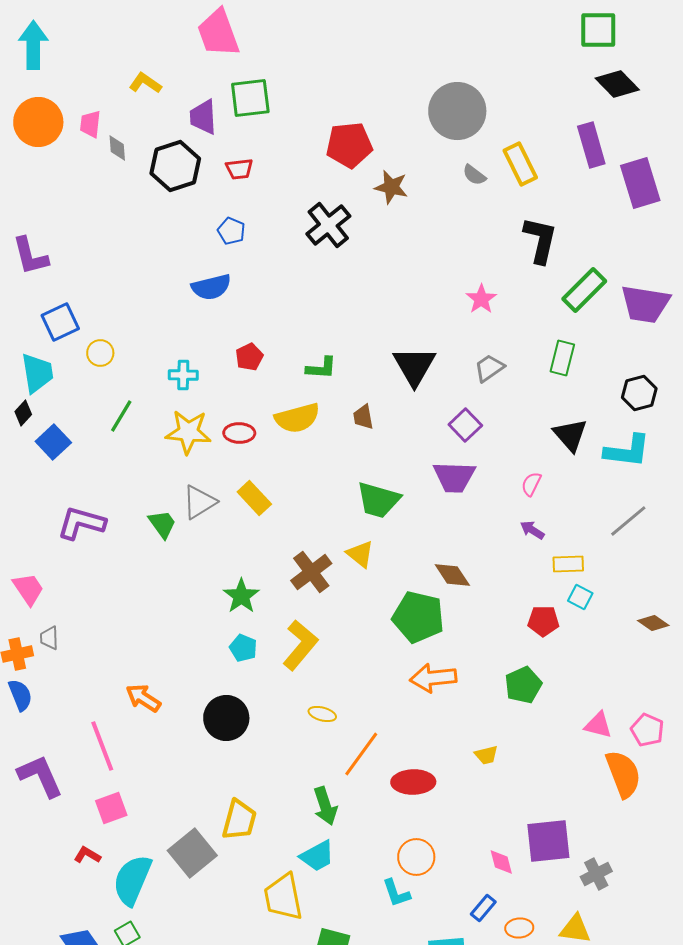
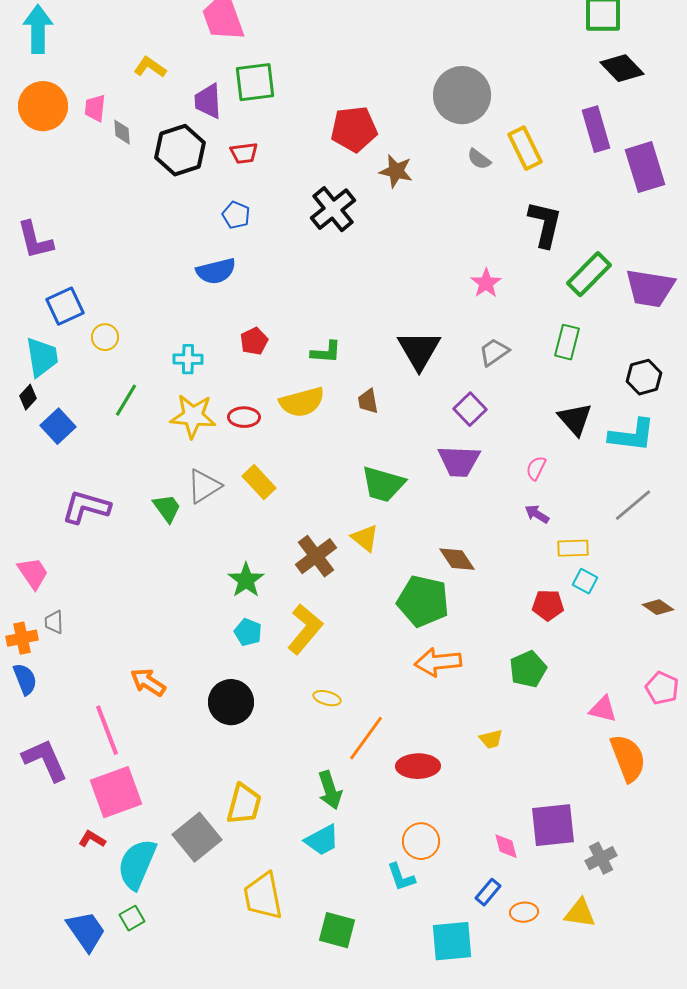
pink pentagon: (647, 730) -> (662, 688), moved
pink square: (111, 808) -> (116, 792), size x1.6
yellow trapezoid: (283, 897) -> (263, 896), moved

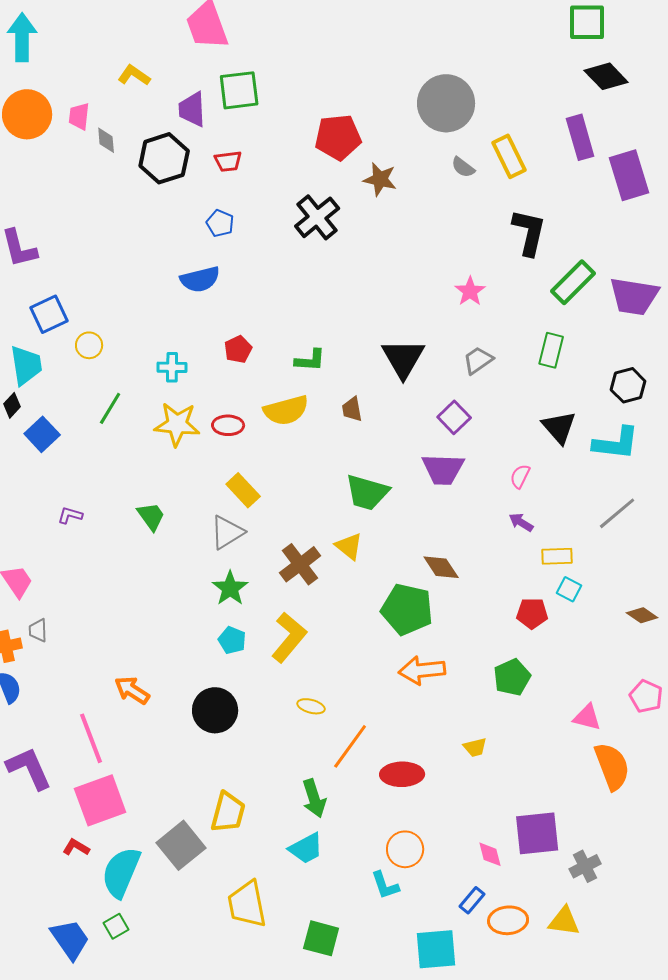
gray triangle: (204, 486) -> (227, 532), moved
purple L-shape: (86, 507) -> (70, 515), size x0.5
orange ellipse: (524, 912) -> (508, 920), size x1.4

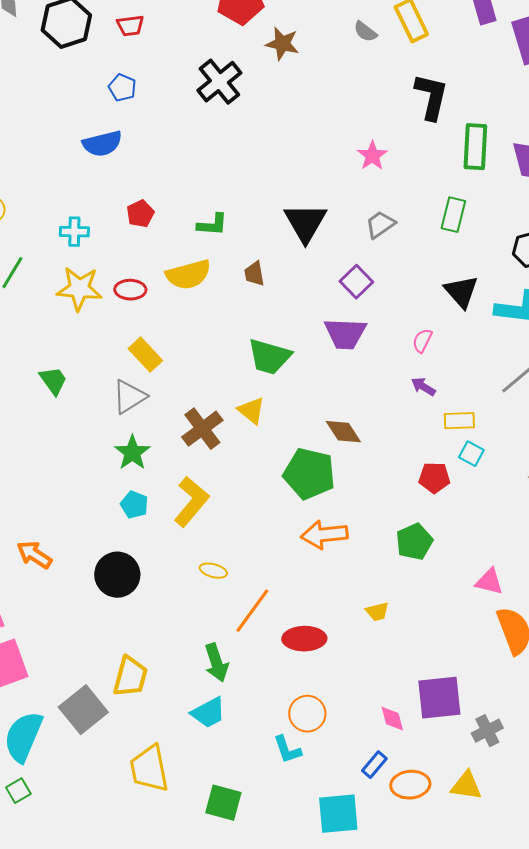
green rectangle: (573, 282) -> (475, 147), turned -42

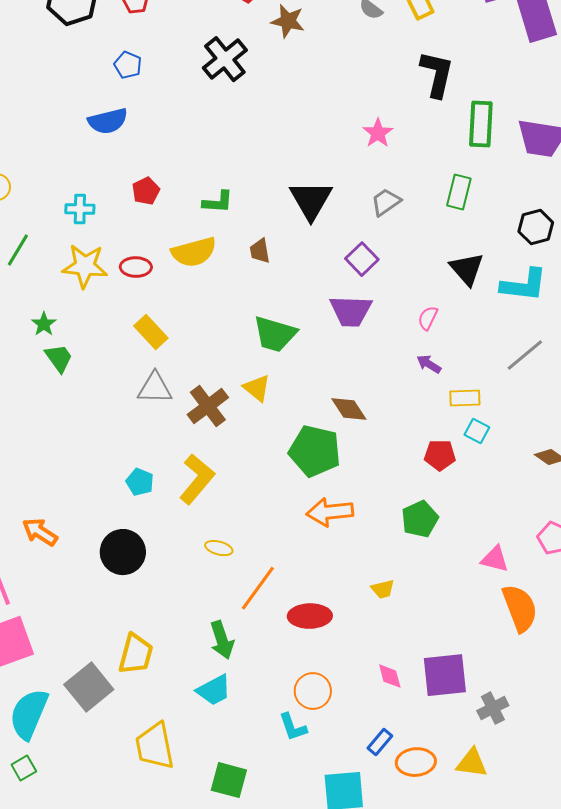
gray triangle: (129, 397) -> (155, 388), moved, turned 33
green star: (132, 453) -> (44, 324), moved, size x0.7
pink diamond: (392, 719) -> (390, 676), moved

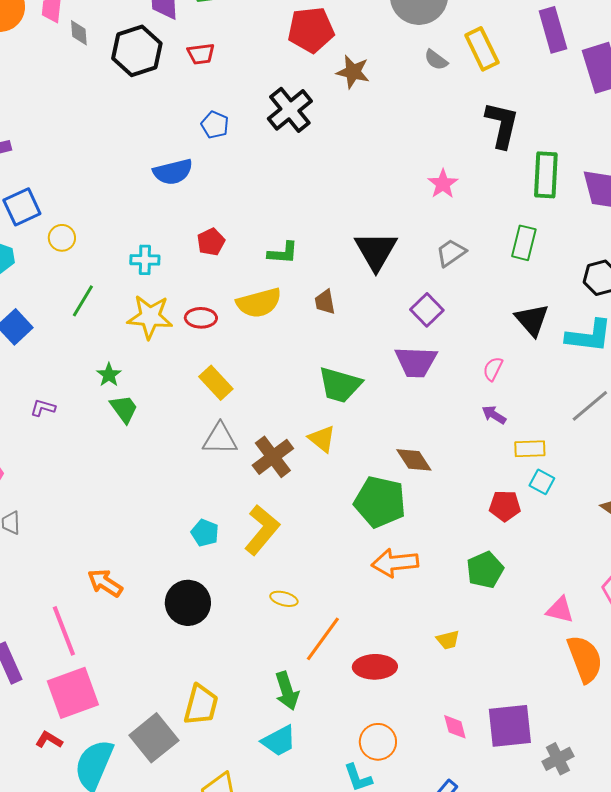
blue pentagon: (128, 65) -> (215, 125), moved

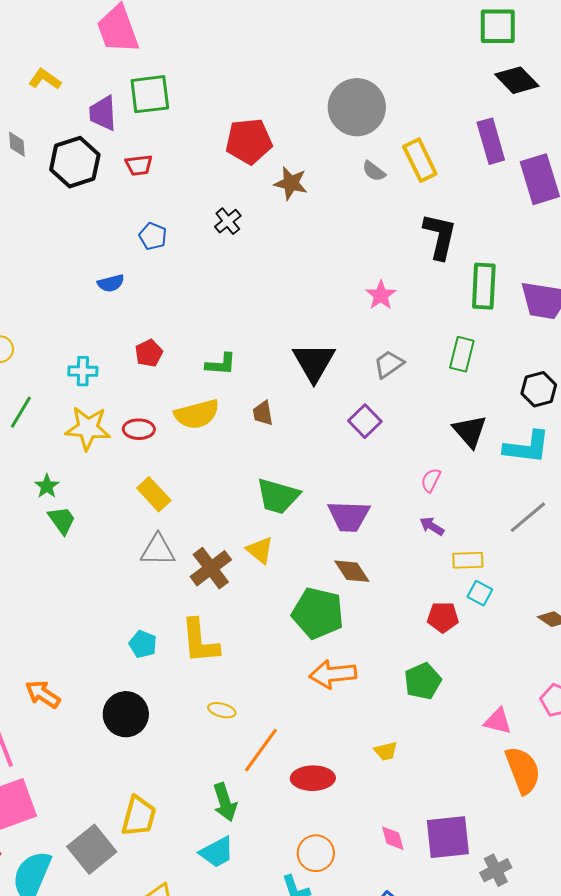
black cross: (290, 110) -> (228, 221), size x0.6
blue semicircle: (173, 172) -> (111, 283), size x0.7
purple trapezoid: (416, 362) -> (349, 516), moved
yellow L-shape: (262, 530) -> (200, 641), turned 135

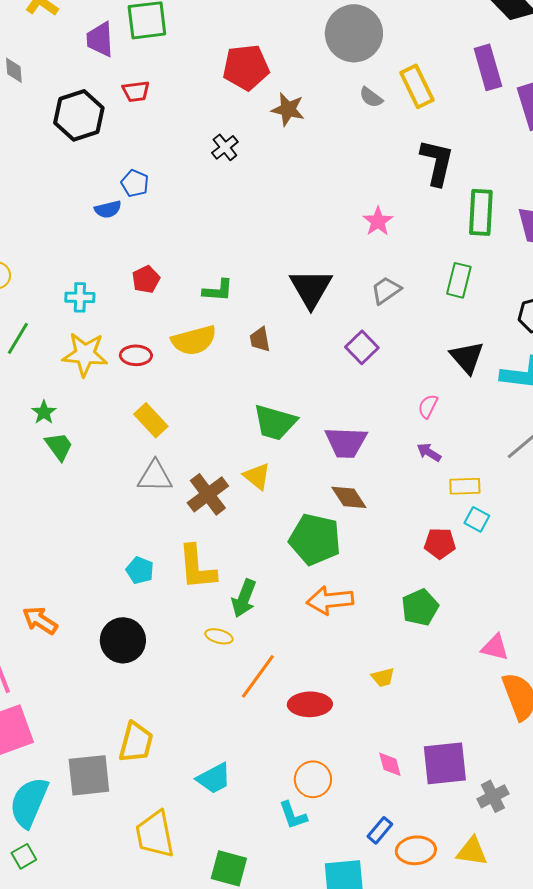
black hexagon: (75, 162) -> (79, 115), moved
blue pentagon: (153, 236) -> (135, 183), moved
green arrow: (225, 802) -> (244, 598), moved, turned 39
gray square: (92, 849) -> (89, 775), turned 33

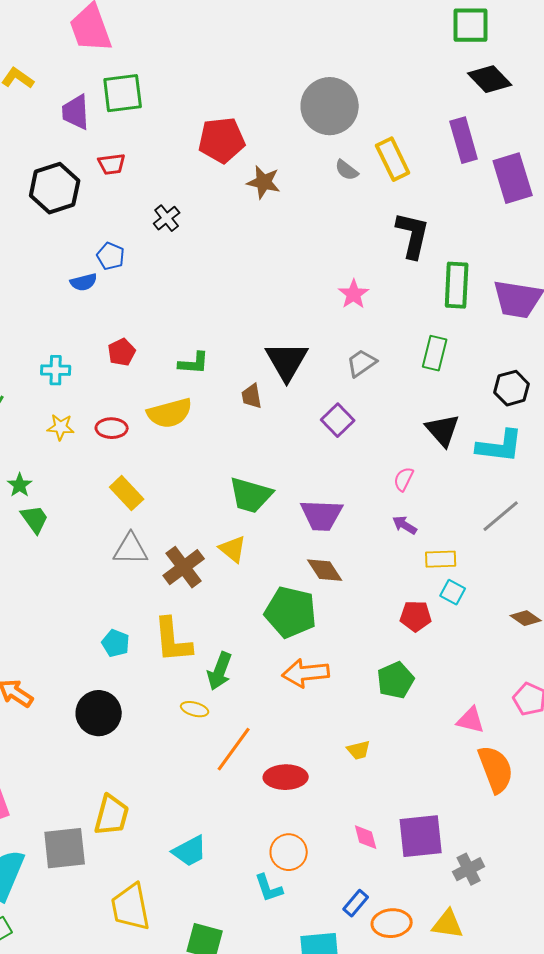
black cross: (225, 147) -> (167, 218), moved
brown trapezoid: (260, 339) -> (252, 396), moved
yellow star: (85, 354) -> (61, 427), size x0.6

